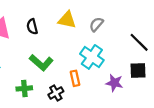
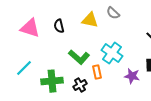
gray semicircle: (96, 24) -> (113, 13), moved, turned -88
green L-shape: (41, 63) -> (79, 57), moved
green cross: (24, 88) -> (52, 81), size x1.5

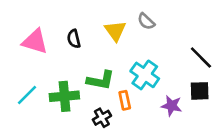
yellow triangle: (90, 20) -> (115, 31), turned 42
green L-shape: (79, 57) -> (101, 80), turned -30
green cross: (52, 81) -> (64, 96), moved

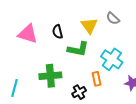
green L-shape: (101, 80) -> (78, 49), moved
cyan line: (27, 95) -> (15, 88), moved, turned -30

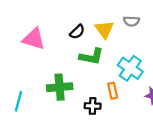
gray semicircle: (113, 18) -> (131, 21), turned -40
black semicircle: (58, 32) -> (77, 32), moved, turned -120
black cross: (79, 92) -> (93, 106), turned 32

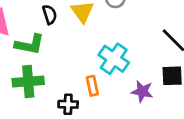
black semicircle: (77, 32) -> (50, 15), turned -63
green L-shape: (91, 57) -> (30, 44), moved

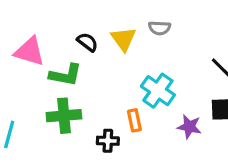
black semicircle: (50, 15) -> (87, 42), turned -36

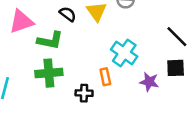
pink triangle: (30, 51) -> (21, 22), turned -36

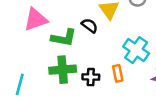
black semicircle: (68, 14) -> (90, 26), moved
black cross: (84, 93) -> (91, 77), moved

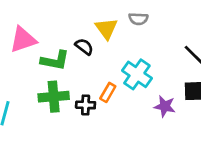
orange rectangle: (118, 73) -> (108, 92), moved, turned 42

